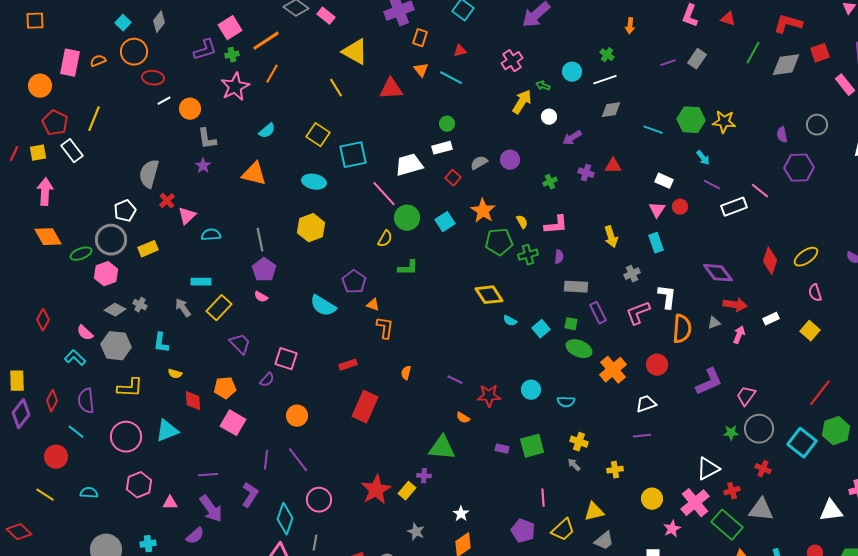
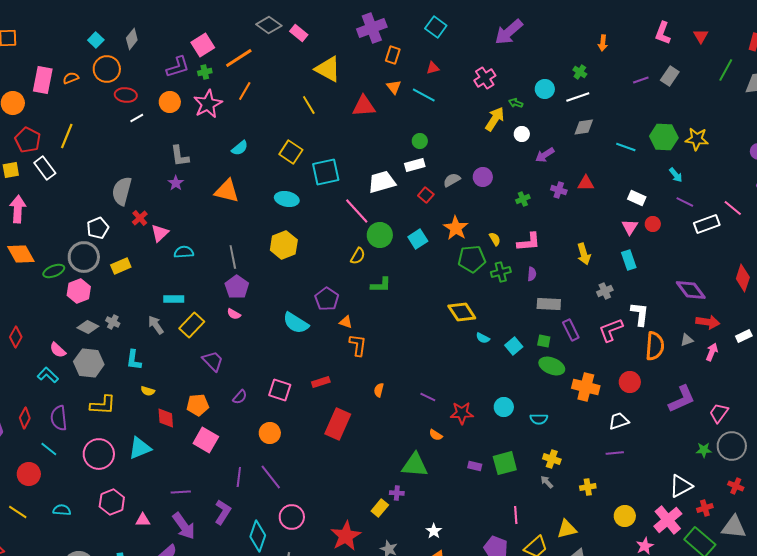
red triangle: (728, 19) -> (701, 36), turned 42
orange circle: (190, 109) -> (170, 102), moved
pink square: (286, 359) -> (280, 390), moved
orange cross: (613, 370) -> (586, 387), turned -36
red star: (376, 490) -> (346, 536), moved

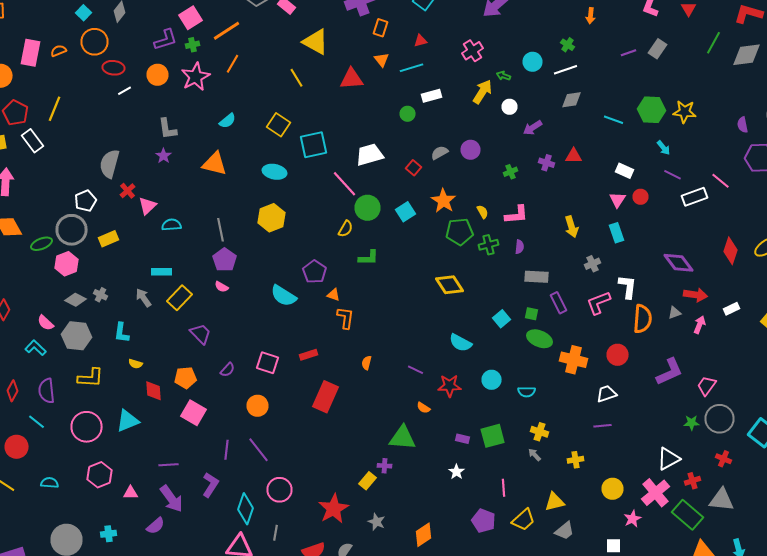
cyan line: (424, 95) -> (412, 68), turned -45
white rectangle: (415, 165) -> (432, 96), moved
cyan semicircle: (483, 338) -> (460, 343), moved, size x1.6
white star: (434, 531) -> (456, 472), moved

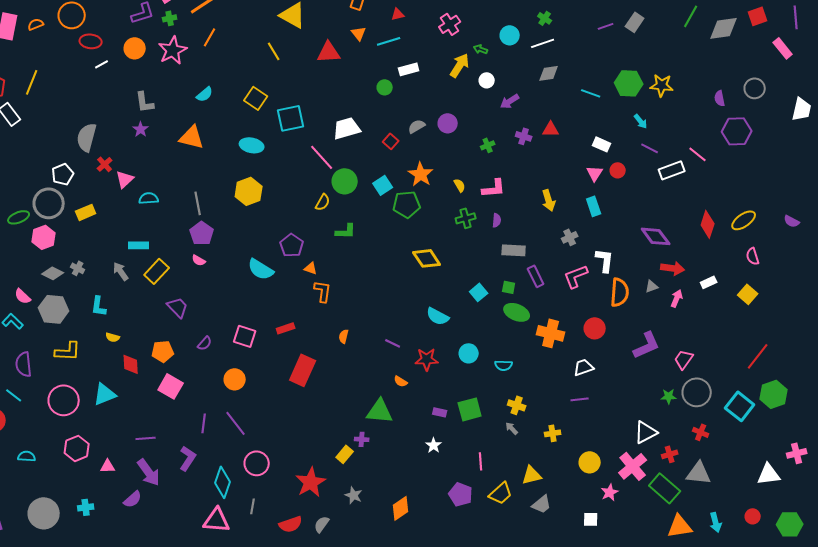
green pentagon: (460, 232) -> (407, 204), moved

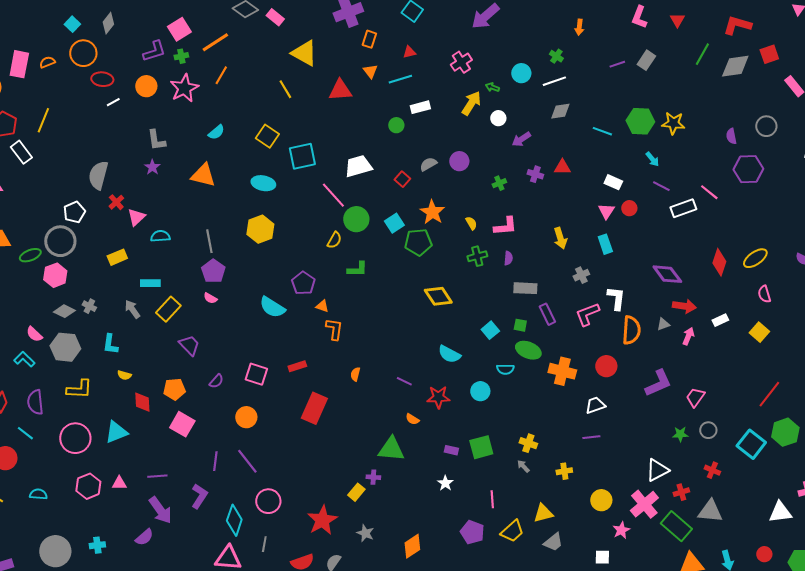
yellow rectangle: (86, 212) -> (117, 257), moved
cyan semicircle: (504, 365) -> (505, 369), moved
gray circle: (697, 392) -> (708, 430), size x0.6
pink triangle: (108, 466) -> (119, 483), moved

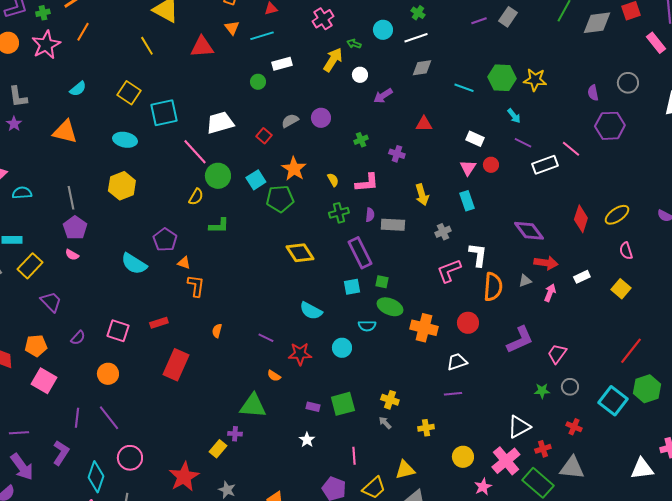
purple cross: (535, 174) -> (397, 154), moved
gray rectangle: (525, 288) -> (393, 225), moved
purple rectangle: (547, 314) -> (360, 253), moved, size x1.4
cyan square: (490, 330) -> (352, 287), turned 30

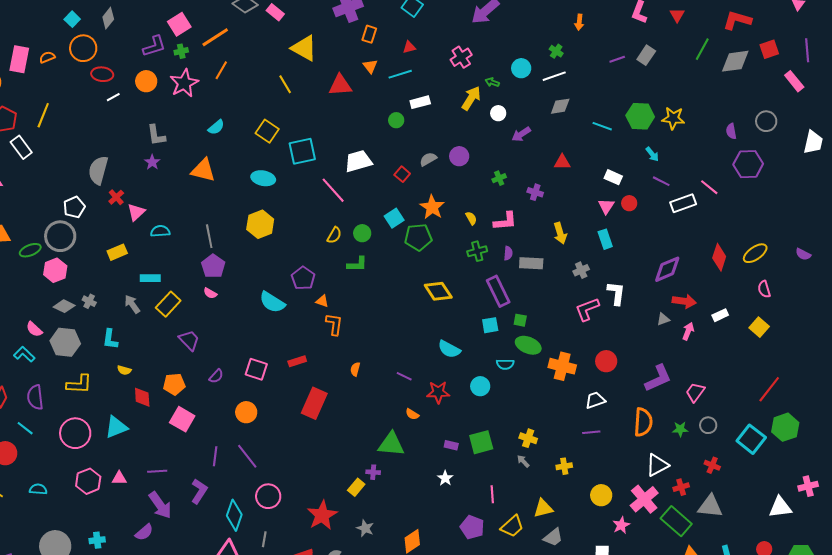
green circle: (218, 176) -> (362, 233), moved, size x0.7
purple diamond: (529, 231) -> (667, 269), turned -76
orange semicircle: (493, 287) -> (643, 422), moved

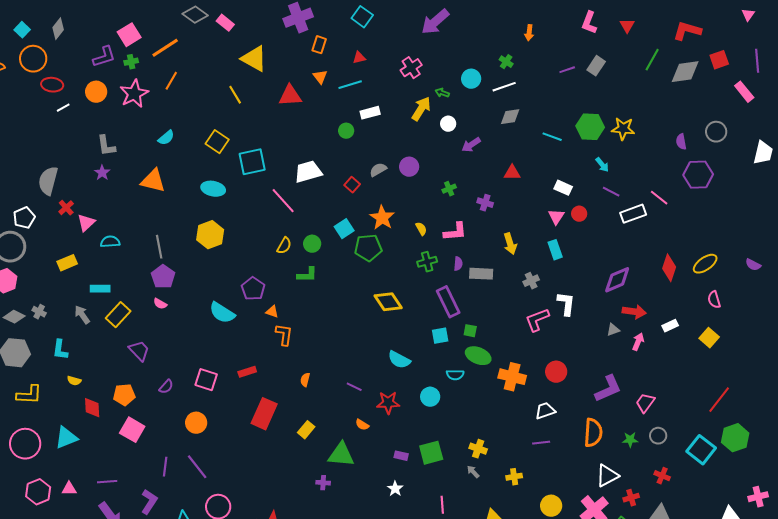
yellow rectangle: (356, 487) -> (306, 430), moved

